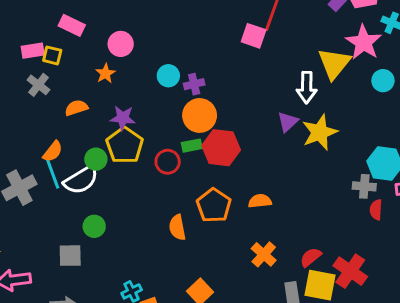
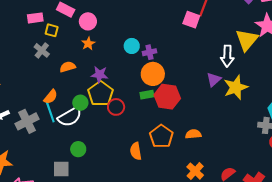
pink circle: (121, 44) -> (88, 21), moved
pink rectangle: (33, 51) -> (35, 18), moved
red circle: (168, 162) -> (116, 107), moved

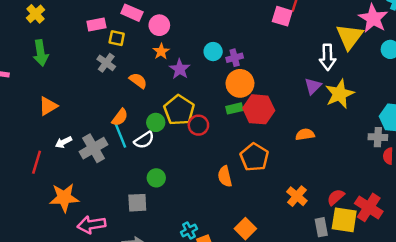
orange semicircle: (68, 67) -> (138, 81), turned 56
purple star: (100, 75) -> (180, 69), moved, turned 30
white semicircle: (70, 117) -> (144, 140), size x0.7
orange semicircle: (193, 134) -> (305, 134), moved

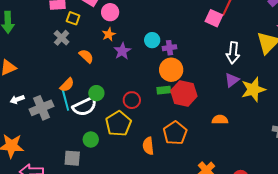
white arrow: (328, 57) -> (233, 53), moved
yellow pentagon: (179, 110) -> (118, 124), moved
white semicircle: (144, 140) -> (85, 106), size x1.4

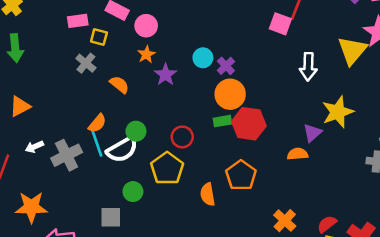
purple cross: (169, 48) -> (226, 66), turned -32
purple triangle: (232, 80) -> (312, 133), moved

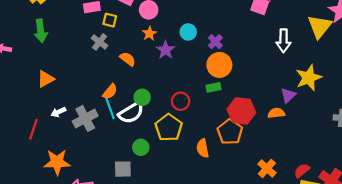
cyan circle: (203, 58) -> (188, 32), moved
red hexagon: (249, 124) -> (241, 111), moved

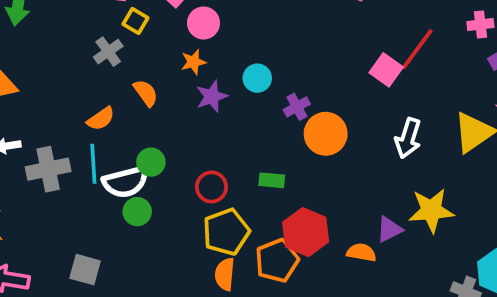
orange circle: (219, 65) -> (326, 134), moved
orange semicircle: (110, 92) -> (101, 119), moved
yellow pentagon: (169, 128) -> (226, 232), moved
green circle: (141, 147) -> (137, 212), moved

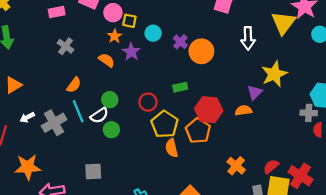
yellow square: (135, 21) -> (129, 21), moved
orange semicircle: (146, 93) -> (107, 60), moved
white semicircle: (125, 182) -> (99, 115), size x0.7

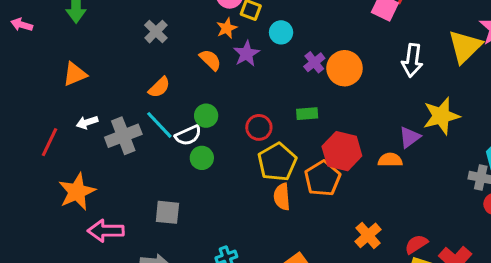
purple cross: (180, 42) -> (314, 62), moved
cyan line: (78, 111) -> (159, 125), turned -30
orange star: (28, 167) -> (77, 192), turned -30

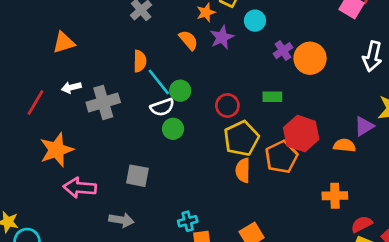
orange semicircle: (159, 87) -> (140, 61), turned -50
cyan line: (159, 125) -> (159, 82), moved
orange cross: (368, 235) -> (335, 196), moved, turned 35

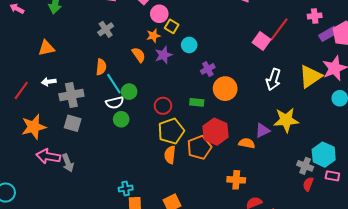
orange circle: (310, 58) -> (225, 89), moved
gray square: (137, 176) -> (73, 123), moved
gray arrow: (121, 220) -> (68, 163), moved, turned 54

